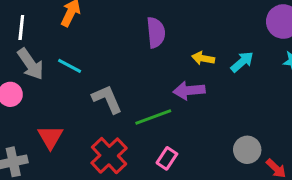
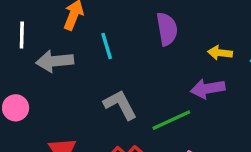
gray arrow: (31, 64) -> (55, 61), moved, turned 124
cyan line: (70, 66) -> (107, 46), moved, turned 50

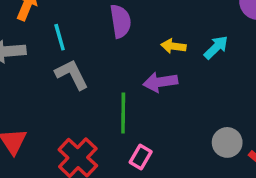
gray L-shape: (120, 105) -> (72, 74), moved
green line: (171, 120) -> (123, 113), turned -66

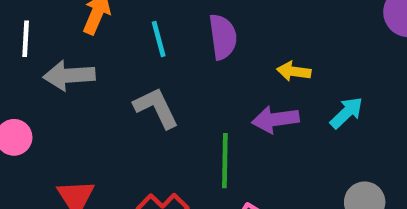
cyan line: (60, 37) -> (159, 39), moved
cyan arrow: (216, 47) -> (346, 113), moved

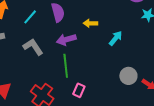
cyan line: (159, 39) -> (30, 17), turned 63
purple arrow: (275, 119) -> (66, 40), moved

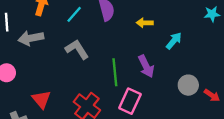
purple arrow: (66, 40) -> (146, 66), moved, turned -102
pink rectangle: (79, 90) -> (130, 101), size x1.5

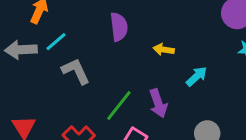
cyan line: (74, 14) -> (56, 42), moved
green line: (115, 72) -> (119, 105), turned 36

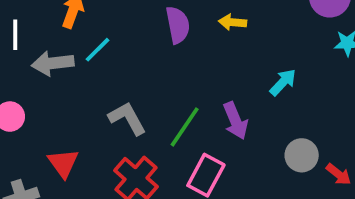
yellow arrow: (164, 50) -> (233, 22), moved
gray L-shape: (76, 71) -> (127, 118), moved

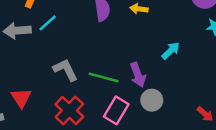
green line: (185, 127) -> (104, 77), turned 68
gray circle: (302, 155) -> (152, 100), moved

